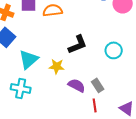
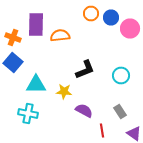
cyan triangle: (29, 59) -> (36, 84), turned 40
gray rectangle: (98, 85) -> (120, 112), moved

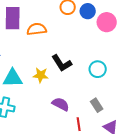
black L-shape: (85, 70) -> (62, 63), turned 80
yellow star: (64, 92) -> (41, 75), moved

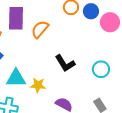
orange semicircle: (37, 29) -> (40, 29), turned -42
yellow star: (41, 75) -> (38, 85), moved

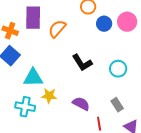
blue circle: (91, 11) -> (104, 24), moved
yellow star: (38, 85) -> (49, 96), moved

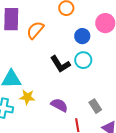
blue circle: (104, 24) -> (82, 36), moved
cyan circle: (118, 69) -> (83, 60), moved

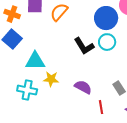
blue circle: (82, 36) -> (106, 18), size x1.5

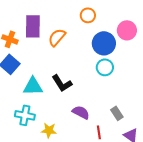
black L-shape: (84, 46) -> (62, 83), moved
yellow star: (51, 79) -> (49, 130), moved

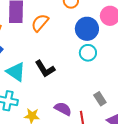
cyan triangle: (33, 86) -> (16, 72), turned 35
purple semicircle: (81, 112) -> (63, 109), moved

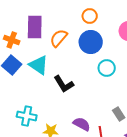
blue circle: (87, 29) -> (91, 42), moved
cyan triangle: (16, 72) -> (39, 65), moved

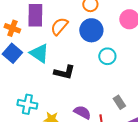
black L-shape: (64, 84) -> (64, 72), turned -45

